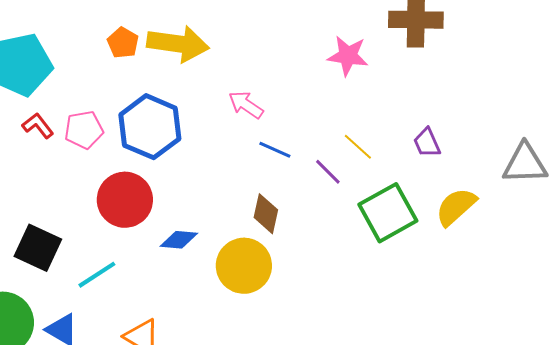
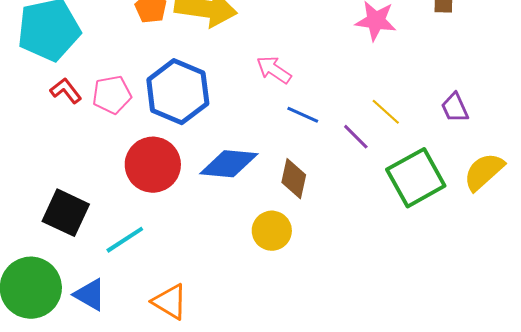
blue diamond: (179, 240) -> (229, 164), moved, size x1.5
yellow circle: (244, 266) -> (272, 231), size x0.7

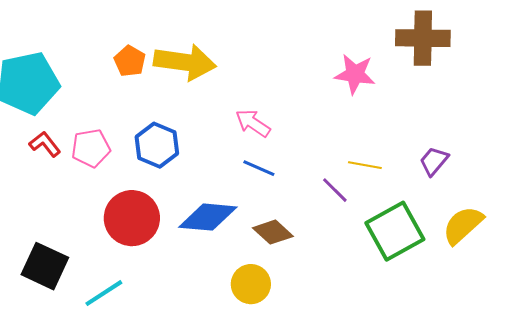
blue hexagon: (178, 92) -> (157, 145), size x0.7
purple trapezoid: (455, 108) -> (434, 161), turned 64
yellow line: (386, 112) -> (365, 165), turned -32
blue line: (303, 115) -> (259, 168), moved
brown diamond: (294, 179) -> (273, 232), turned -60

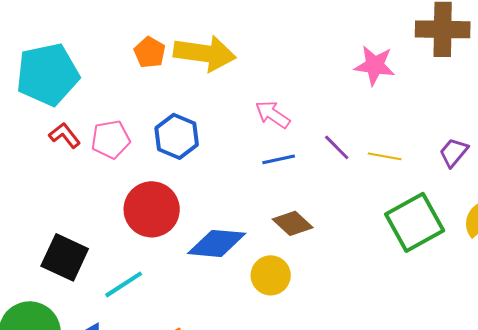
blue line: (259, 168) -> (279, 159), turned -36
purple line: (335, 190) -> (337, 147), moved
blue diamond: (208, 217) -> (217, 243), moved

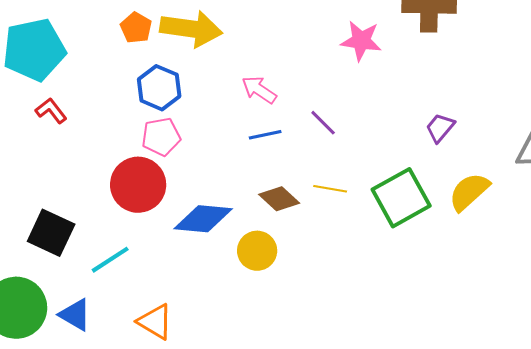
blue hexagon: (177, 136) -> (159, 88), moved
pink pentagon: (111, 139) -> (161, 137), moved
yellow line: (385, 156) -> (330, 189), moved

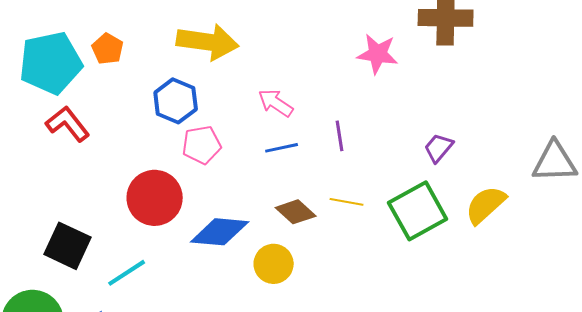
orange pentagon: (136, 28) -> (108, 49), moved
red L-shape: (51, 111) -> (68, 124), size x1.4
purple line: (323, 123) -> (340, 136), turned 36
purple trapezoid: (440, 128) -> (439, 148), moved
pink pentagon: (161, 137) -> (202, 145), moved

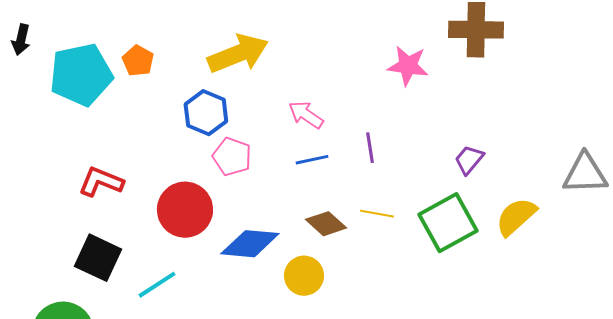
yellow arrow: (208, 42) -> (238, 54), turned -30
red L-shape: (68, 124) -> (101, 182), moved, turned -30
pink pentagon: (202, 145) -> (232, 157), turned 30

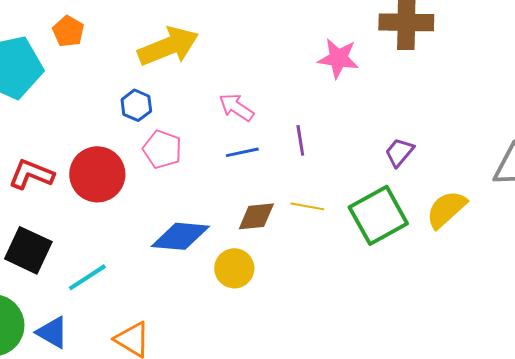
orange pentagon: (138, 61) -> (68, 31), moved
blue hexagon: (206, 113) -> (136, 105), size x0.7
red circle: (185, 210) -> (97, 174), moved
brown diamond: (326, 224) -> (256, 216), turned -48

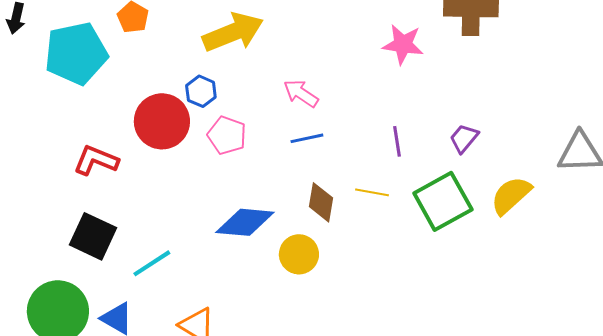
purple line: (300, 140) -> (397, 141), moved
red circle: (97, 174) -> (162, 121), moved
brown diamond: (256, 216) -> (321, 202), turned -75

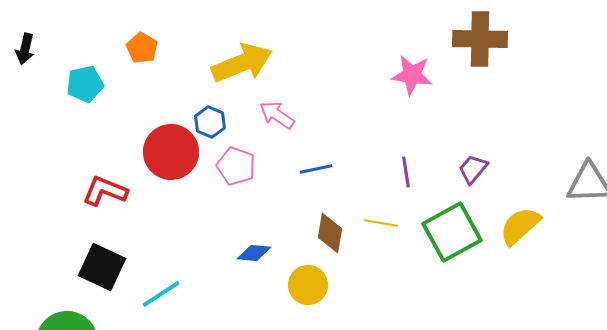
cyan pentagon: (76, 53) -> (85, 84), size x0.6
pink arrow: (301, 93) -> (277, 115), moved
blue diamond: (245, 222) -> (254, 253), size x0.6

